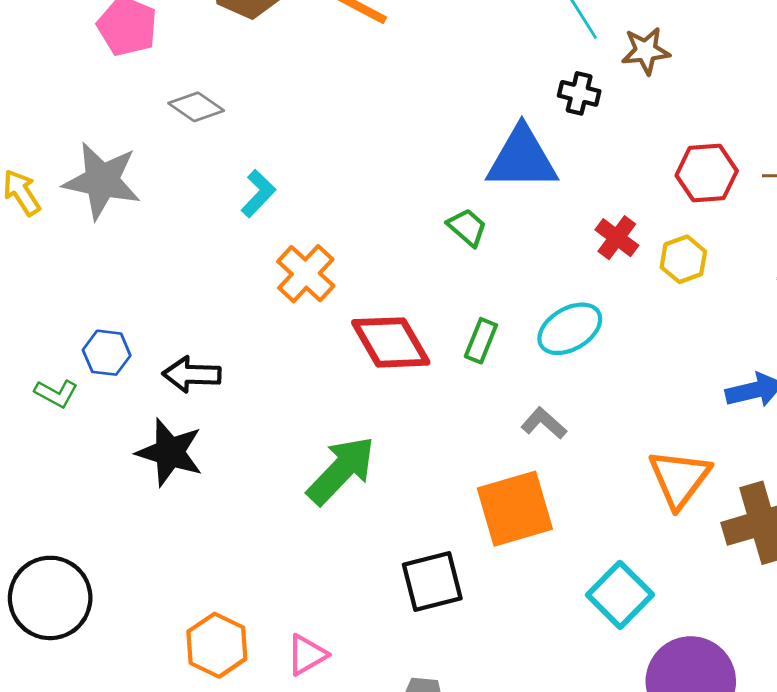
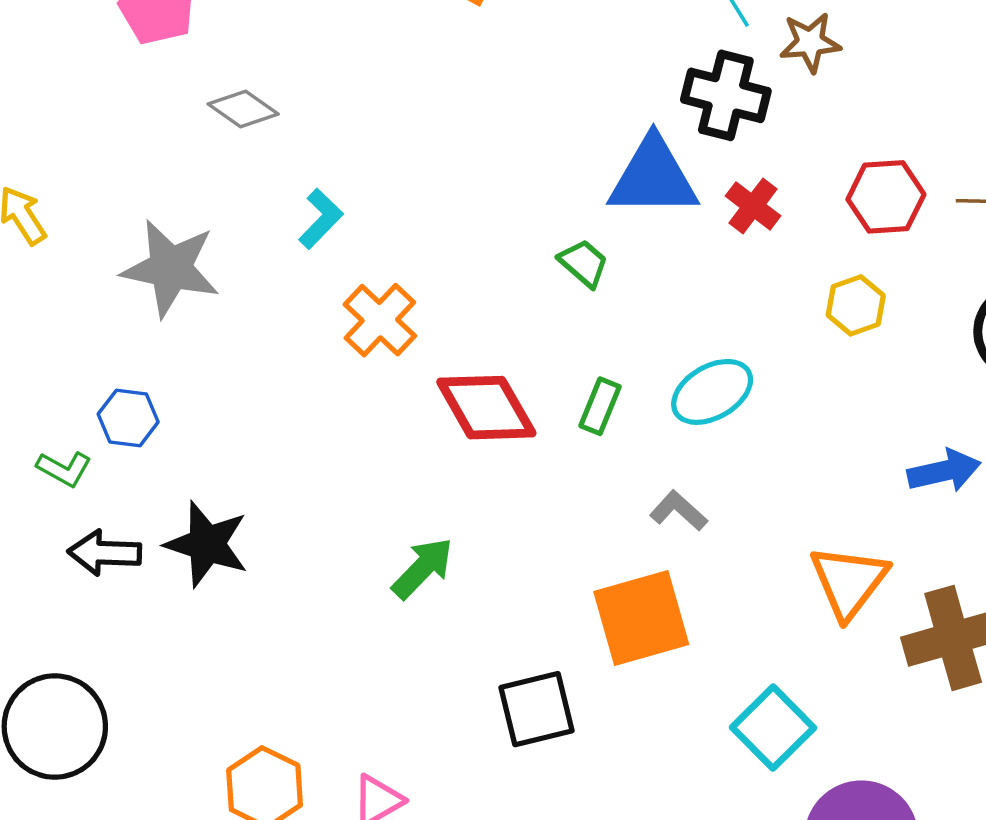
black cross: (579, 93) -> (726, 95), size x1.6
gray star: (102, 181) -> (170, 268), moved
red cross: (617, 238) -> (753, 206), moved
black arrow: (192, 374) -> (105, 553), moved
green arrow: (341, 470) -> (423, 568), size x0.7

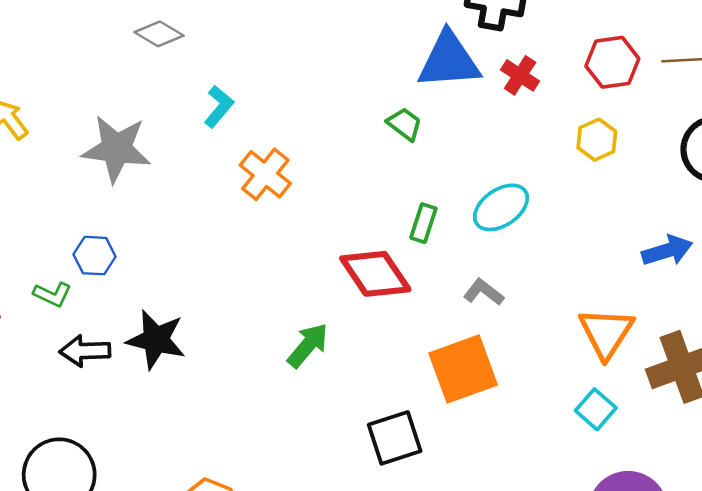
red diamond: (486, 408) -> (375, 274), moved
cyan square: (773, 728) -> (596, 409), moved, size x0.7

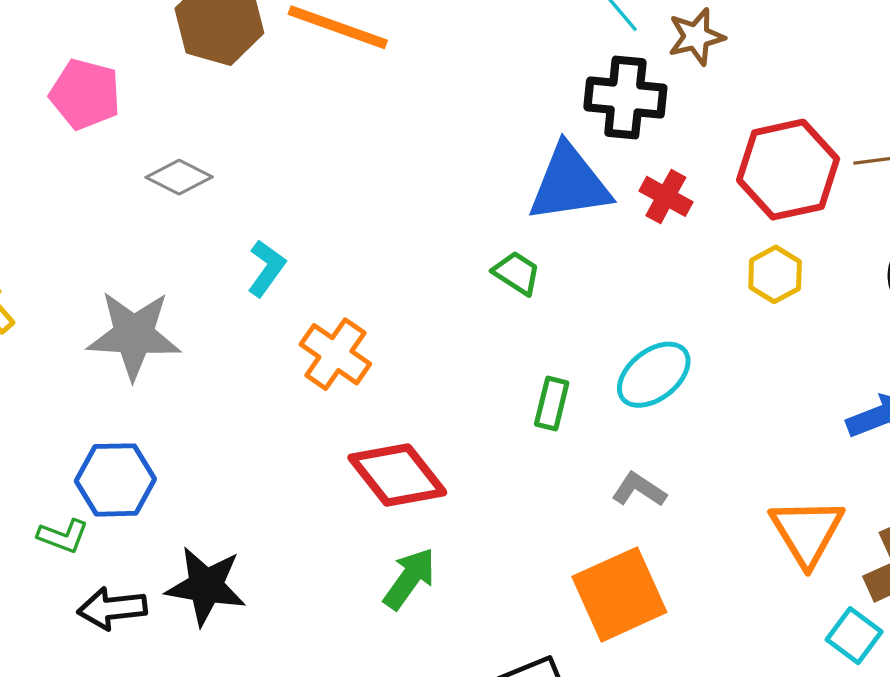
red hexagon: (612, 62) -> (788, 170), size x1.4
blue hexagon: (95, 256) -> (115, 480), size x1.4
red diamond: (375, 274) -> (397, 475), moved
cyan square: (596, 409) -> (854, 636), moved

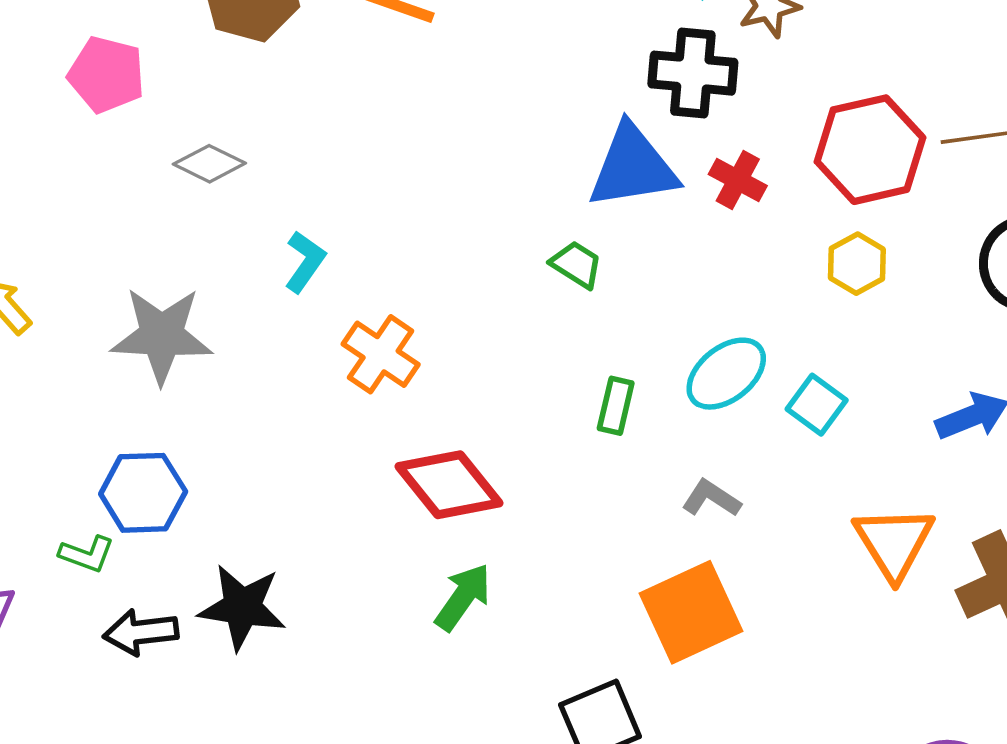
cyan square: (854, 636) -> (817, 405), moved

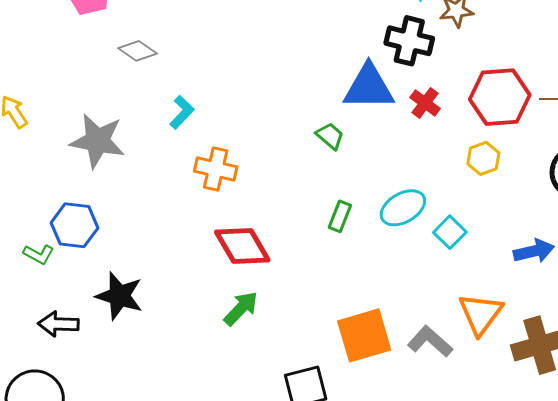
orange cross: (381, 354) -> (216, 169), turned -30
gray L-shape: (711, 498) -> (430, 341), moved, size x1.4
black arrow: (141, 632) -> (58, 324), moved

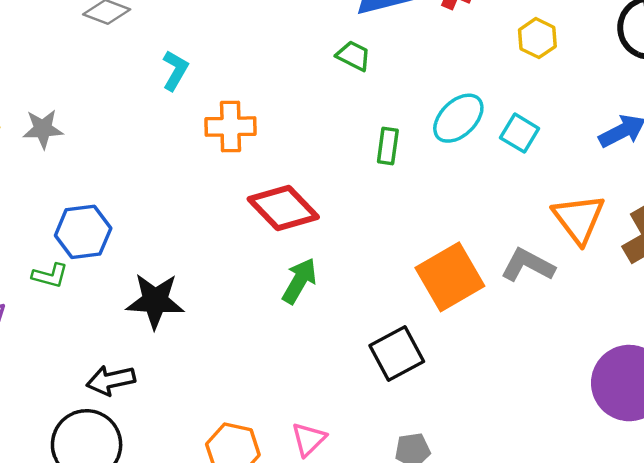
gray star: (98, 141) -> (43, 129), moved, size x0.6
black arrow: (58, 324) -> (111, 380), moved

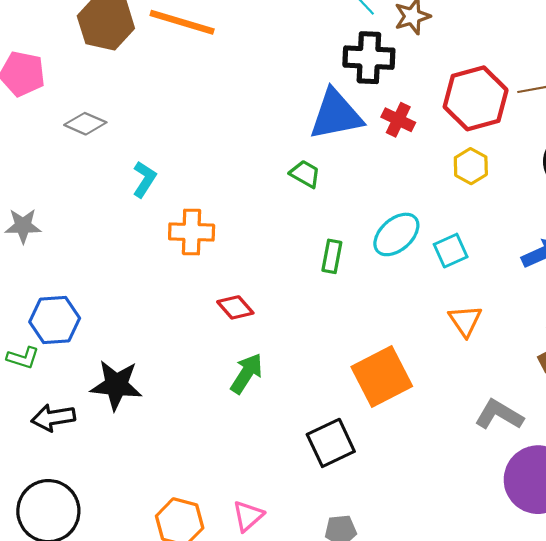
cyan square: (520, 133) -> (451, 251), turned 32
red diamond: (283, 208) -> (235, 307), size x0.6
orange triangle: (579, 219) -> (465, 321), moved, size x0.7
gray L-shape: (528, 265) -> (499, 415), moved
black arrow: (111, 380) -> (53, 418), moved

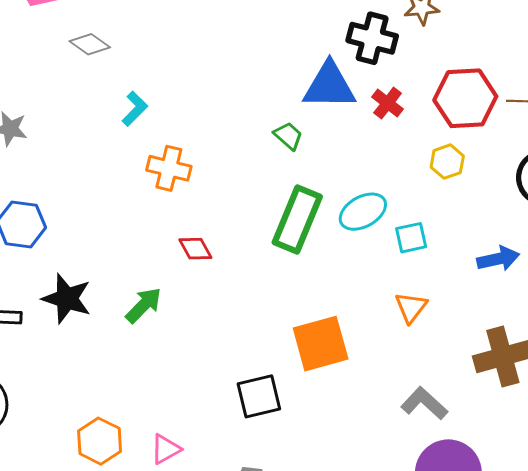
green rectangle: (332, 256) -> (297, 219), size x2.0
green arrow: (247, 373) -> (144, 305), moved

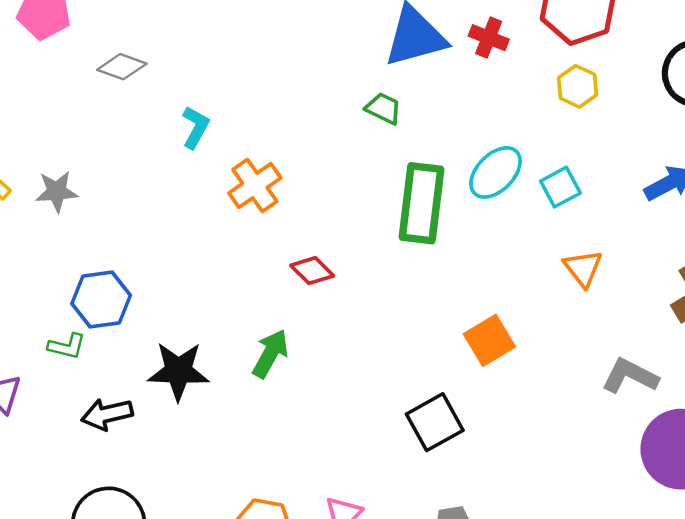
orange cross: (169, 168) -> (255, 185), turned -33
orange square: (321, 344) -> (489, 340), size x0.7

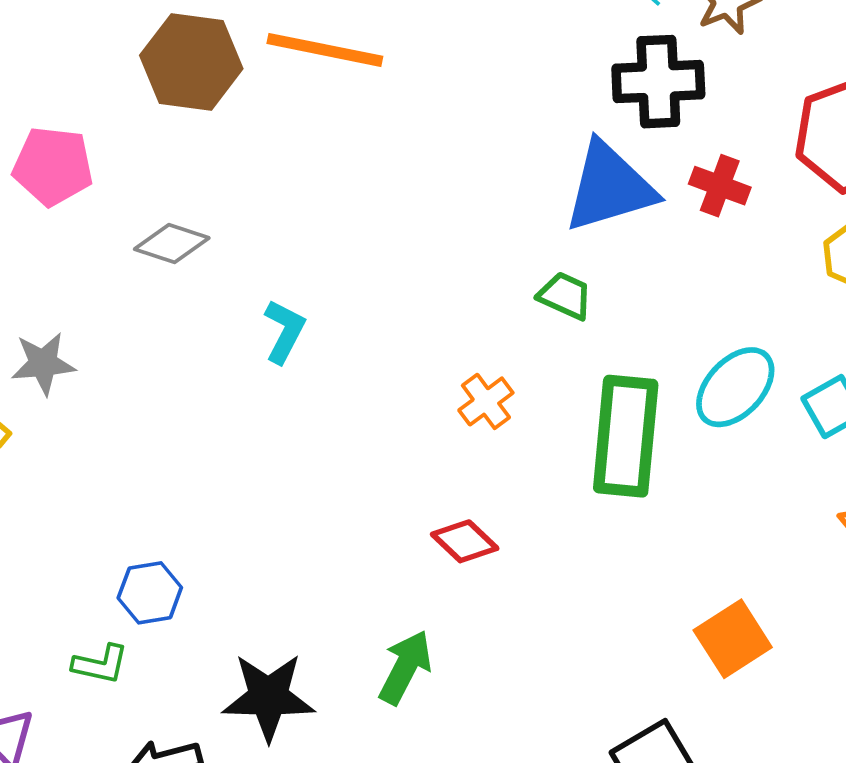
orange cross: (255, 185) -> (486, 401), moved, size x0.7
gray star: (57, 191) -> (43, 363), moved
blue hexagon: (101, 299) -> (150, 593), size x0.7

